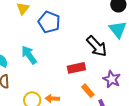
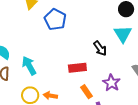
black arrow: (97, 46) -> (100, 48), size x0.7
cyan arrow: (29, 55) -> (29, 66), moved

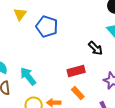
orange rectangle: (87, 92) -> (78, 93), moved

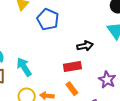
black arrow: (95, 48) -> (85, 46), moved, turned -63

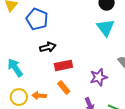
black arrow: (85, 46) -> (48, 47), moved
purple star: (107, 80) -> (99, 77), turned 30

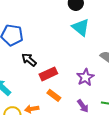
black arrow: (48, 47) -> (29, 60), turned -112

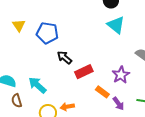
orange rectangle: (54, 95) -> (102, 92), moved

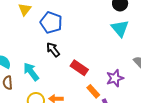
black arrow: (64, 58) -> (53, 50), moved
red rectangle: (84, 72) -> (79, 68), turned 48

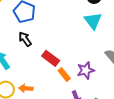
orange rectangle: (93, 91) -> (64, 75), moved

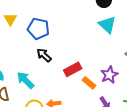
red rectangle: (51, 58) -> (73, 69), turned -54

